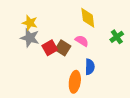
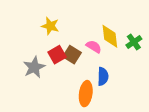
yellow diamond: (88, 18) -> (110, 36), moved
yellow star: (30, 23) -> (50, 26), moved
gray star: (30, 38) -> (34, 67), moved, turned 30

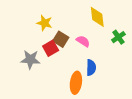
yellow diamond: (110, 36) -> (97, 17), moved
brown square: (72, 55) -> (61, 39), moved
gray star: (34, 67) -> (30, 59), turned 30

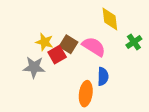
yellow star: (45, 23) -> (44, 42), moved
pink semicircle: (83, 41) -> (94, 47), size x1.5

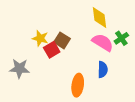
pink semicircle: (94, 47) -> (103, 42), moved
gray star: (34, 67) -> (19, 68), moved
blue semicircle: (103, 76) -> (103, 70), moved

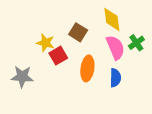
brown square: (62, 40) -> (78, 32), moved
pink semicircle: (103, 42) -> (115, 47), turned 35
orange ellipse: (78, 85) -> (87, 68), moved

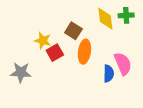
green cross: (136, 43) -> (126, 15), moved, turned 32
pink semicircle: (115, 47) -> (123, 64), moved
orange ellipse: (87, 68) -> (84, 52), moved

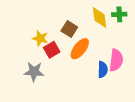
orange ellipse: (84, 52) -> (80, 49), turned 30
pink semicircle: (123, 64) -> (116, 60), turned 30
gray star: (21, 72) -> (34, 72), moved

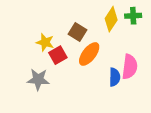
yellow diamond: (100, 18) -> (111, 19), turned 40

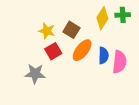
yellow star: (45, 42) -> (47, 31), moved
blue semicircle: (115, 77) -> (103, 55), moved

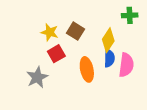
yellow diamond: (102, 18) -> (108, 40), moved
orange ellipse: (82, 50) -> (87, 69), moved, turned -50
gray star: (35, 74) -> (37, 77), turned -30

